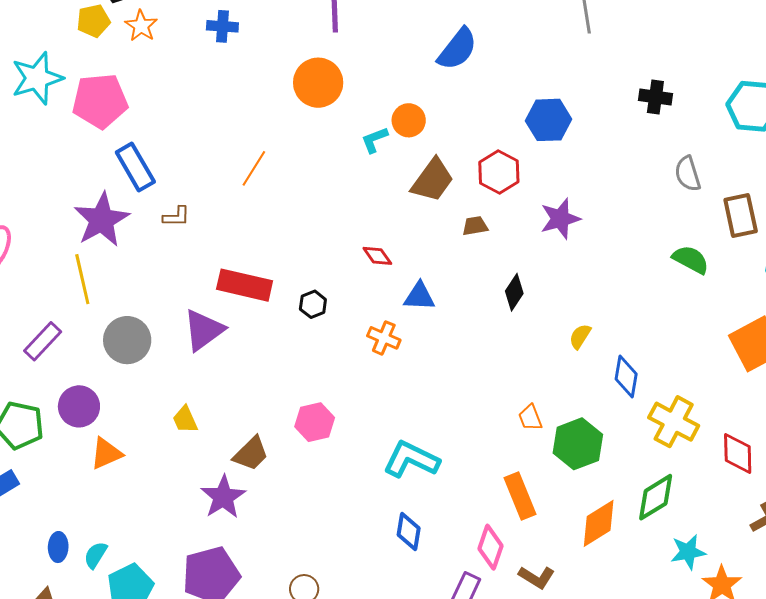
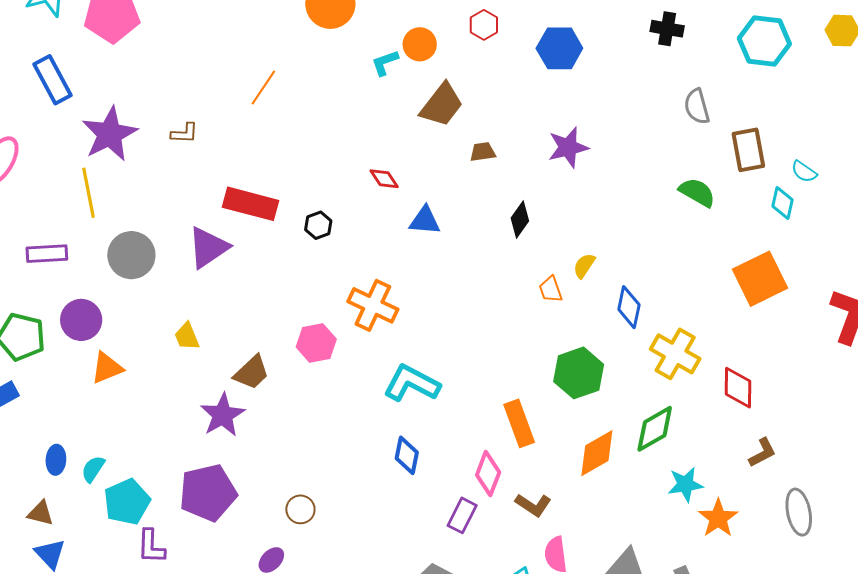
blue rectangle: (135, 167) -> (52, 80), moved
red hexagon: (499, 172) -> (484, 25), moved, size x0.7
orange cross: (384, 338) -> (373, 305), moved, size x1.5
purple rectangle: (43, 341) -> (47, 254), turned 42
orange trapezoid: (530, 418) -> (551, 289), moved

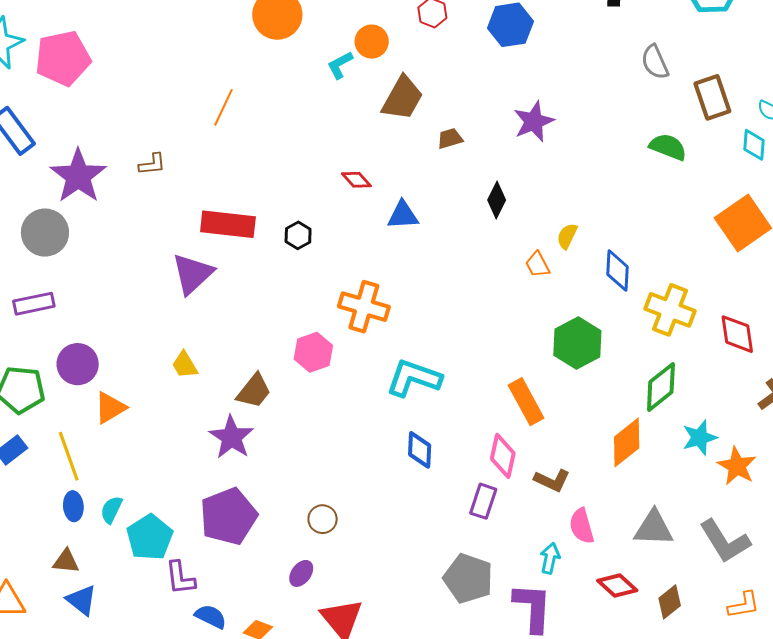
yellow line: (88, 193) -> (69, 456), moved
gray circle: (131, 255) -> (45, 233), moved
orange diamond: (597, 453) -> (627, 442), moved

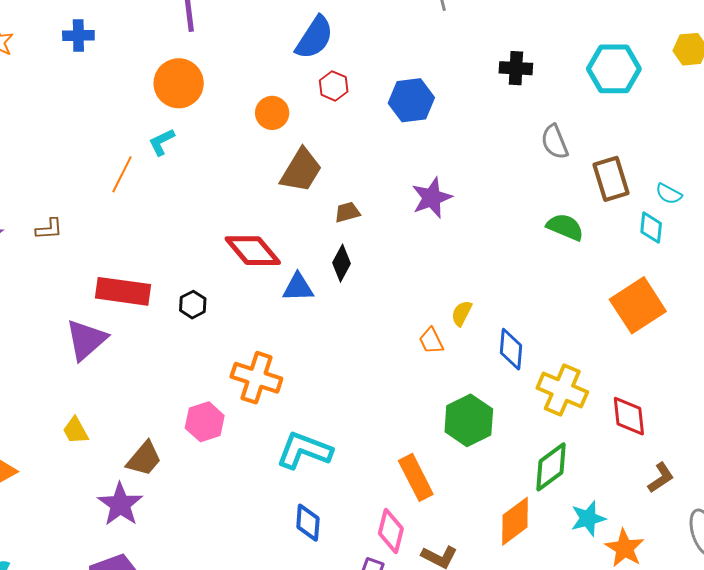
cyan L-shape: (340, 65) -> (162, 142), moved
red diamond: (356, 180) -> (253, 251), size x1.8
black diamond: (497, 200) -> (342, 263), moved

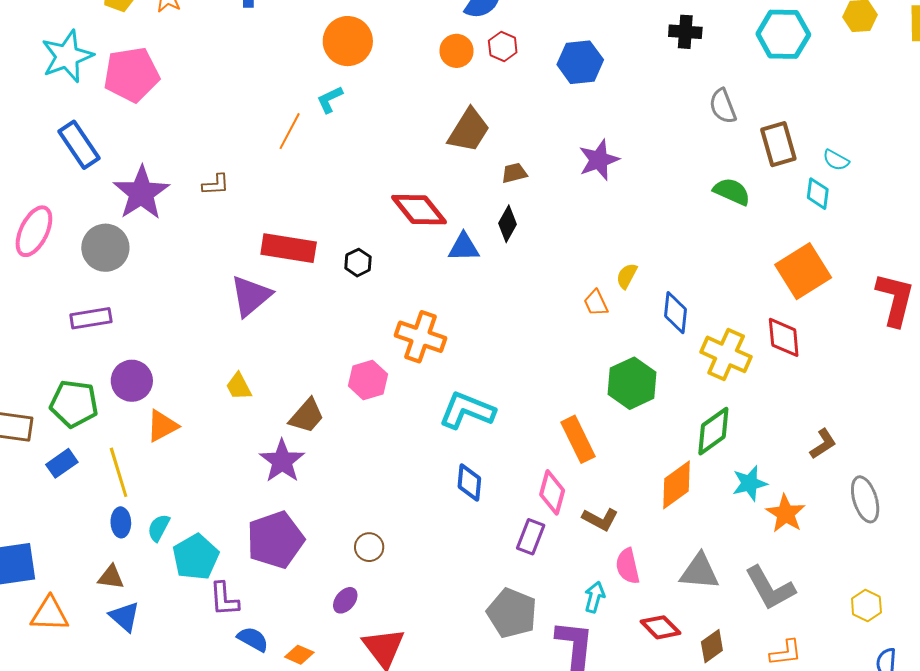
orange circle: (272, 113) -> (457, 51), moved
red diamond: (629, 416) -> (784, 337), moved

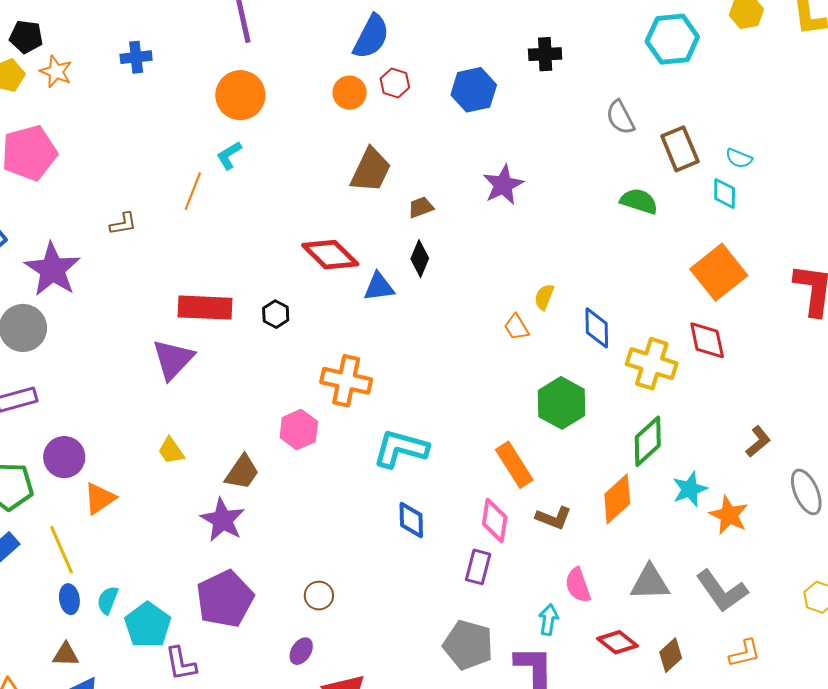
black cross: (685, 32) -> (545, 54), moved
brown L-shape: (216, 185) -> (123, 224), moved
brown L-shape: (600, 519) -> (554, 518), moved

